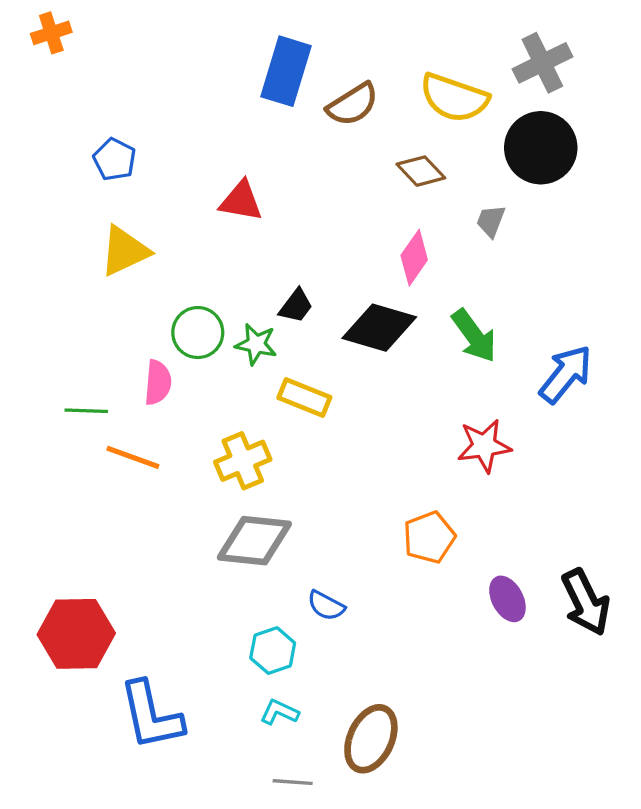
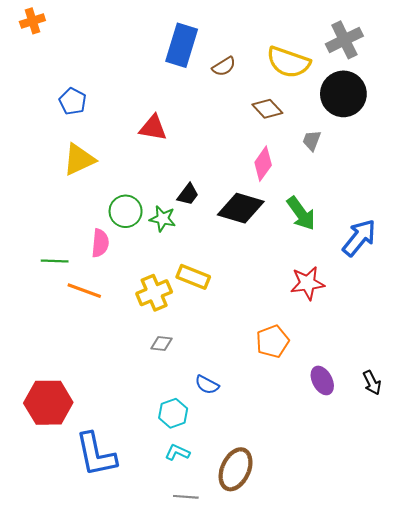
brown semicircle: (353, 104) -> (224, 66), size x0.7
yellow rectangle: (304, 397) -> (193, 277), moved
gray diamond: (254, 541) -> (162, 343), size x0.5
black arrow: (586, 602) -> (372, 383), size x0.6

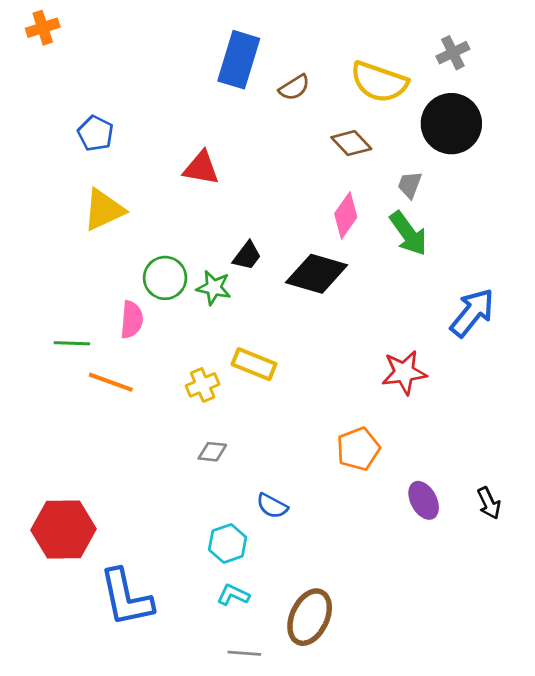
gray cross: (344, 40) -> (453, 53), size x0.7
green arrow: (301, 213) -> (408, 233), moved
yellow cross: (154, 293) -> (203, 385), size x0.7

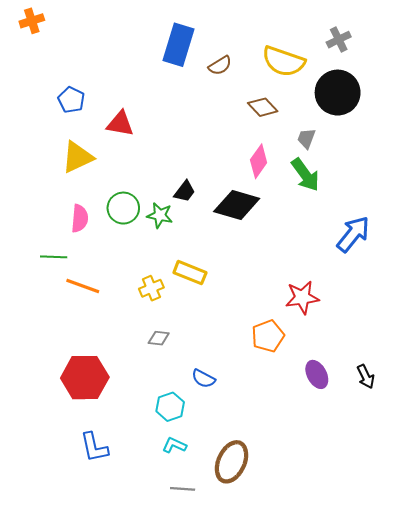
red triangle: (201, 168) -> (120, 124), moved
pink semicircle: (132, 320) -> (80, 218), moved
red star: (404, 372) -> (302, 297), moved
red hexagon: (64, 530) -> (85, 378), moved
blue L-shape: (126, 598) -> (94, 447), size x0.7

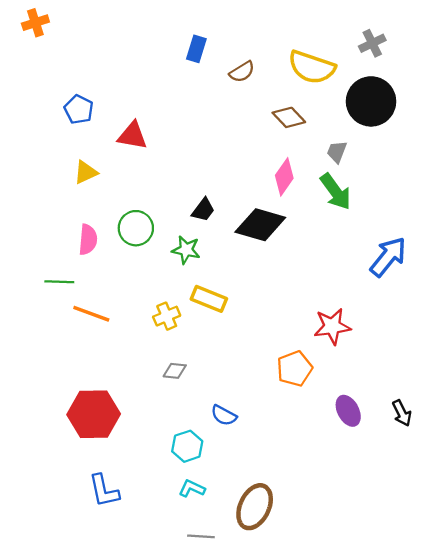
blue rectangle: (178, 45) -> (196, 49), size x0.6
yellow triangle: (78, 157) -> (86, 172), size x0.7
green star: (160, 215) -> (186, 250), moved

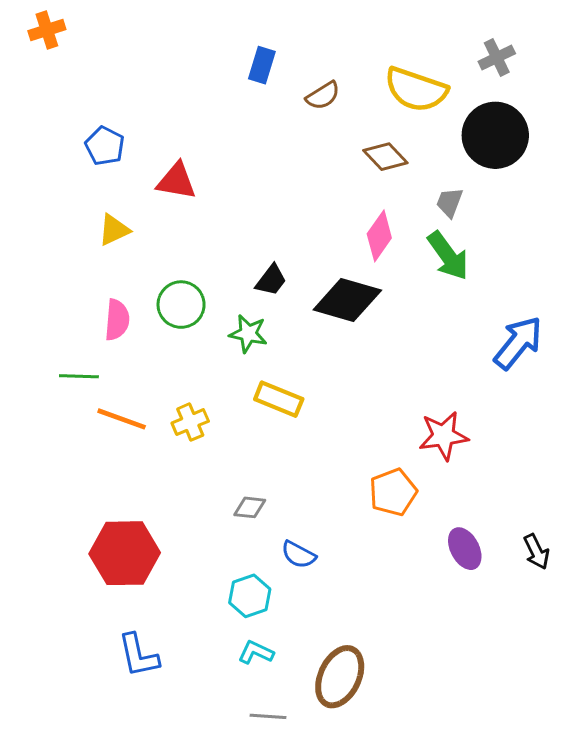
yellow cross: (167, 316) -> (190, 422), moved
gray diamond: (175, 371) -> (250, 507), moved

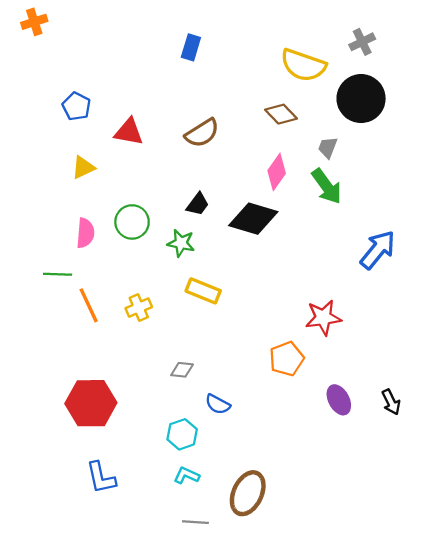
brown semicircle: (323, 96) -> (202, 133), moved, size x1.4
orange line: (122, 419) -> (89, 305), turned 45

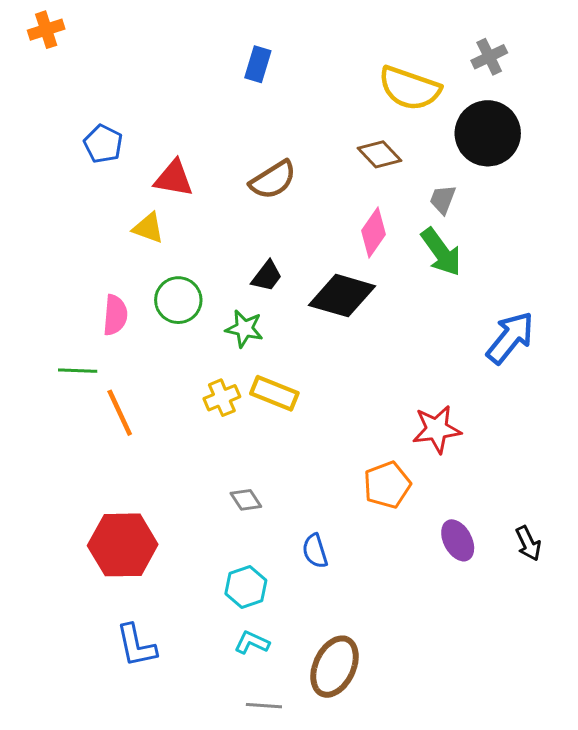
yellow triangle: (83, 167) -> (148, 228), moved, turned 45
yellow cross: (139, 308) -> (222, 398), moved
gray diamond: (182, 370) -> (246, 500), turned 50
blue semicircle: (218, 404) -> (315, 551), moved, turned 45

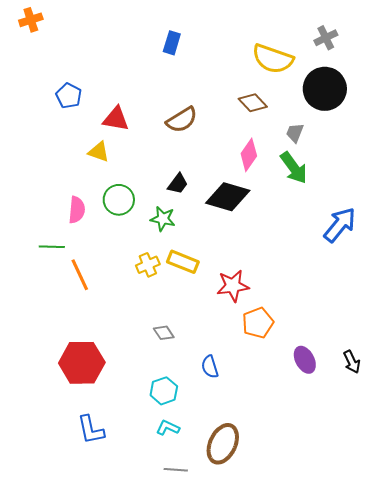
red star: (437, 429) -> (233, 286), moved

